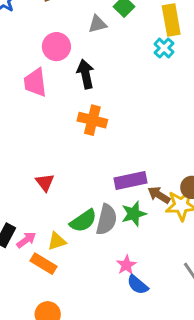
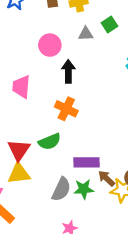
pink trapezoid: (35, 83) -> (21, 87), moved
red triangle: (45, 182) -> (19, 150), size x1.5
green semicircle: (83, 221) -> (50, 142), moved
yellow triangle: (57, 241) -> (19, 174), moved, size x1.5

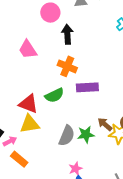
pink trapezoid: (21, 87) -> (28, 50), turned -35
red triangle: (19, 150) -> (29, 104), turned -40
purple rectangle: (87, 162) -> (87, 87), moved

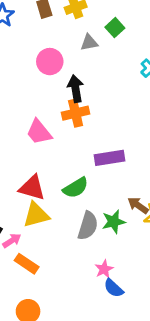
pink trapezoid: (28, 50) -> (39, 132), moved
orange cross: (67, 66) -> (76, 113), moved, turned -30
green semicircle: (54, 95) -> (76, 188), moved

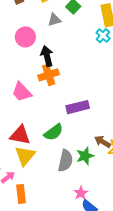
yellow triangle: (36, 215) -> (25, 156), turned -30
orange rectangle: (27, 264) -> (21, 194), turned 54

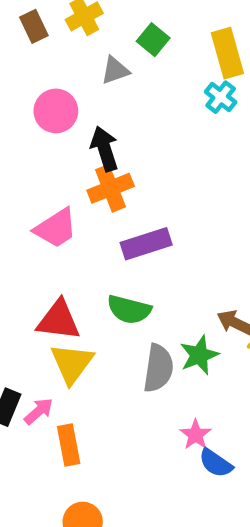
pink trapezoid: (22, 92) -> (56, 228), turned -75
purple rectangle: (78, 107) -> (146, 244), moved
green semicircle: (53, 132) -> (129, 309), turned 54

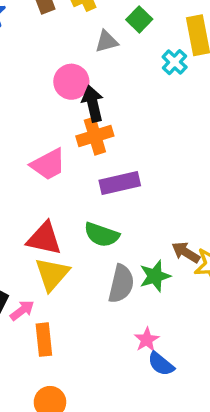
cyan cross: (221, 97) -> (175, 62), moved
pink circle: (56, 111) -> (71, 82), moved

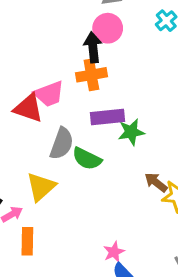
pink circle: (71, 82) -> (108, 28), moved
red triangle: (44, 239) -> (28, 108), moved
green star: (155, 276) -> (131, 132), moved
gray semicircle: (121, 284) -> (62, 144), moved

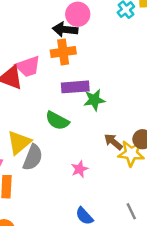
black arrow: (93, 47) -> (65, 30), turned -80
gray semicircle: (62, 144) -> (33, 157), moved
pink star: (114, 252) -> (80, 169), moved

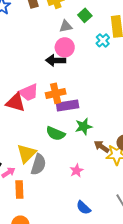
orange cross: (63, 52) -> (56, 93), moved
green star: (94, 100) -> (84, 127), moved

